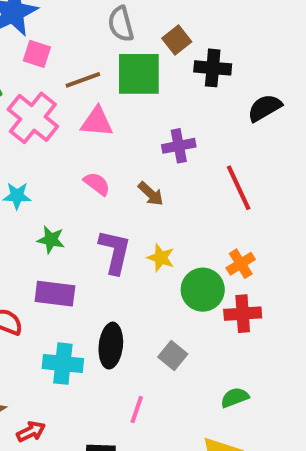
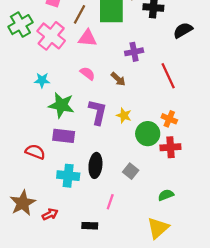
brown line: (83, 80) -> (80, 14), turned -42
green star: (51, 240) -> (61, 105), size x1.6
orange cross: (241, 264) -> (169, 119), turned -35

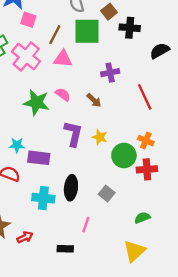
cyan star: (42, 80) -> (17, 145), moved
green star: (61, 105) -> (36, 103), moved

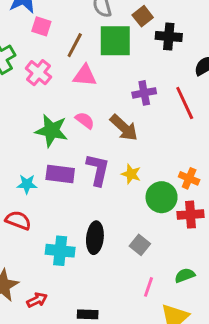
pink cross: (26, 57) -> (38, 73), size x0.7
red line: (145, 97) -> (185, 103), moved
brown arrow: (94, 100) -> (124, 128), size x1.5
purple rectangle: (39, 158) -> (60, 174), moved
pink line: (86, 225) -> (148, 287), moved

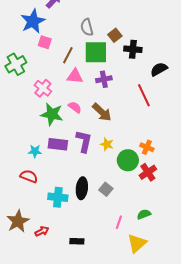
pink cross: (38, 73) -> (43, 88), moved
purple cross: (144, 93) -> (104, 79), moved
red cross: (190, 215) -> (148, 172), turned -30
gray square: (140, 245) -> (106, 189), moved

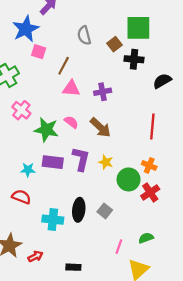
green square: (96, 52) -> (138, 28), moved
pink cross: (43, 88) -> (21, 110), moved
red line: (144, 95) -> (152, 126), moved, turned 30

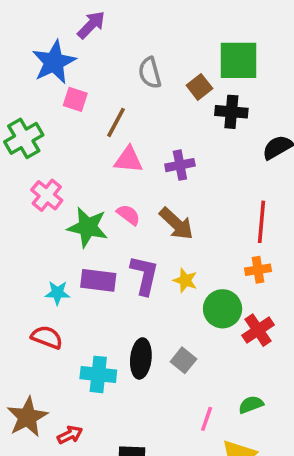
orange cross: (149, 165) -> (258, 270), moved, turned -32

